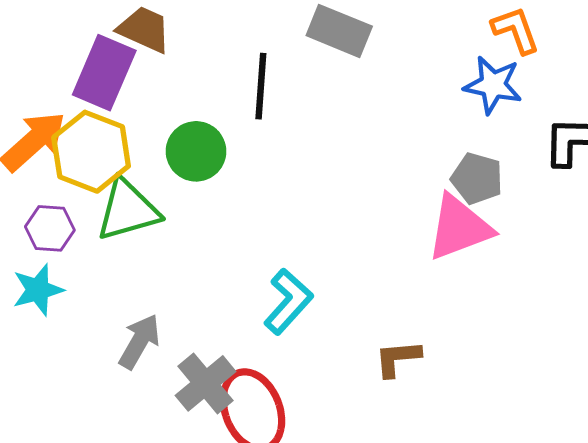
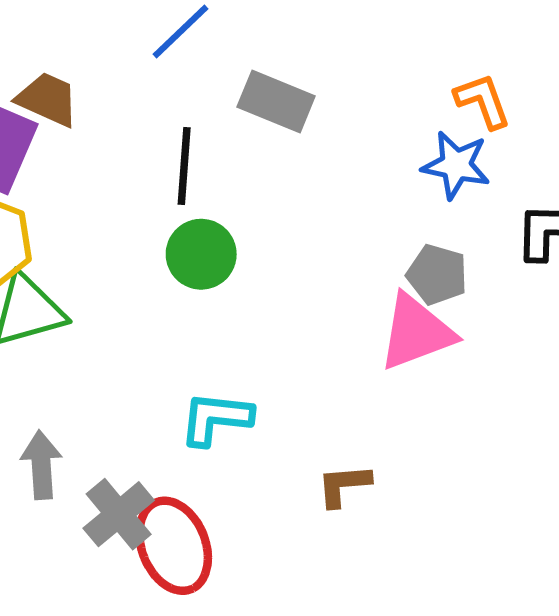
green circle: (196, 151) -> (201, 254), moved
cyan L-shape: (288, 302) -> (216, 418), turned -126
gray arrow: (139, 341) -> (41, 465), turned -34

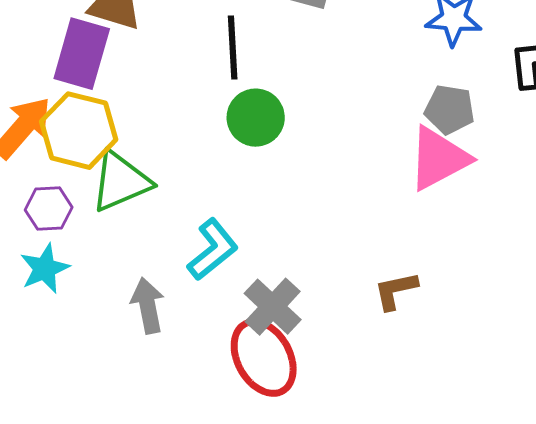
cyan L-shape: (216, 418) -> (213, 250), moved, turned 142
gray cross: (119, 514) -> (273, 307), moved

